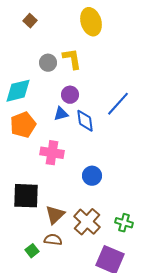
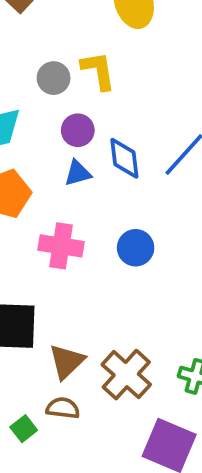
purple circle: (70, 95) -> (78, 130), moved
blue diamond: (85, 121) -> (124, 158), moved
blue circle: (92, 176) -> (136, 248), moved

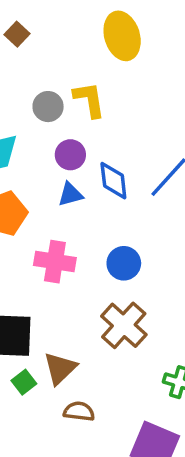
brown cross: (126, 375) -> (124, 325), moved
brown semicircle: (63, 408) -> (79, 411), moved
green square: (24, 429) -> (24, 382), moved

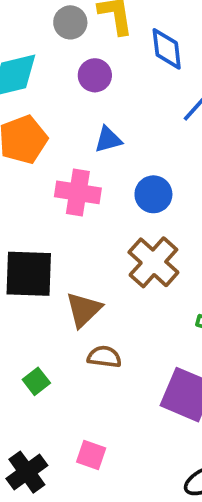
blue diamond: (113, 181) -> (167, 49), moved
blue triangle: (70, 194) -> (108, 140), moved
green square: (24, 382) -> (36, 381), moved

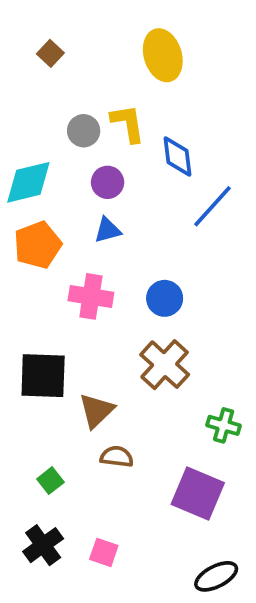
blue triangle: (108, 140) -> (108, 230), moved
black cross: (27, 472) -> (43, 545), moved

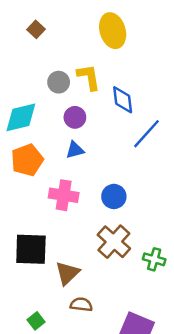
green cross: (224, 425) -> (154, 259), moved

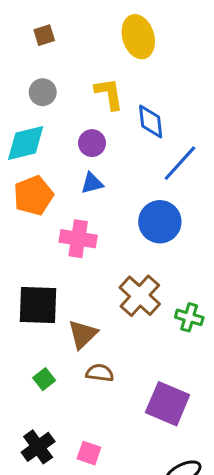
brown square: (36, 29) -> (44, 35), turned 30
gray circle: (59, 82) -> (43, 92), moved
blue circle: (114, 196) -> (160, 222), moved, size x1.4
green square: (36, 321) -> (44, 379), moved

